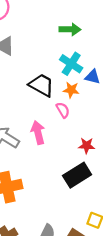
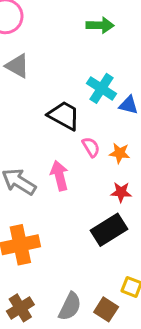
green arrow: (70, 29) -> (100, 25), moved
orange star: (71, 90) -> (120, 153), moved

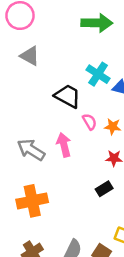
green arrow: (100, 25) -> (97, 23), size x1.4
black rectangle: (109, 230) -> (104, 189), size x0.6

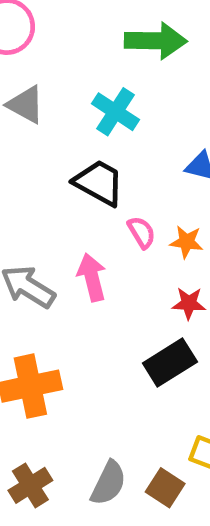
cyan cross: (98, 74) -> (116, 112), moved
black rectangle: (104, 189) -> (170, 362), size x1.5

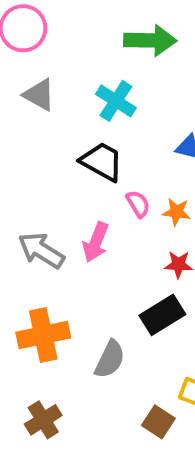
pink arrow: (92, 277) -> (96, 242), turned -144
gray semicircle: (108, 483) -> (110, 359), moved

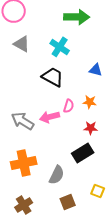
pink semicircle: (138, 204) -> (69, 106), moved, turned 48
pink arrow: (96, 242) -> (50, 117), turned 54
brown square: (158, 422) -> (68, 202), moved, turned 35

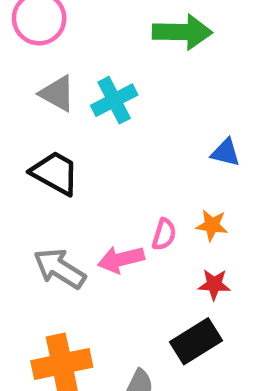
cyan cross: (60, 47) -> (114, 100), moved, turned 30
black trapezoid: (53, 77) -> (55, 173), moved

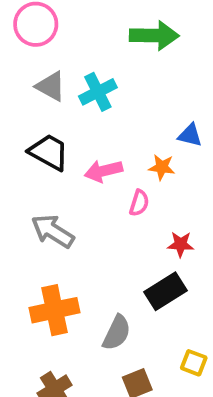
orange star: (212, 225) -> (162, 167), moved
pink arrow: (121, 259) -> (103, 171), moved

